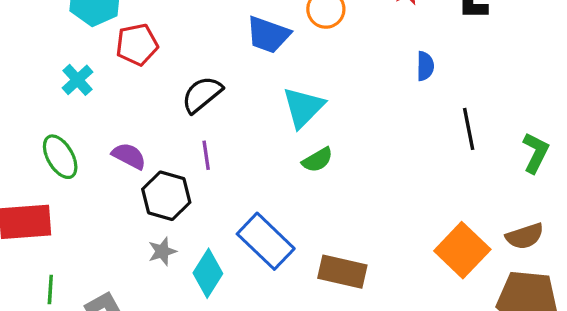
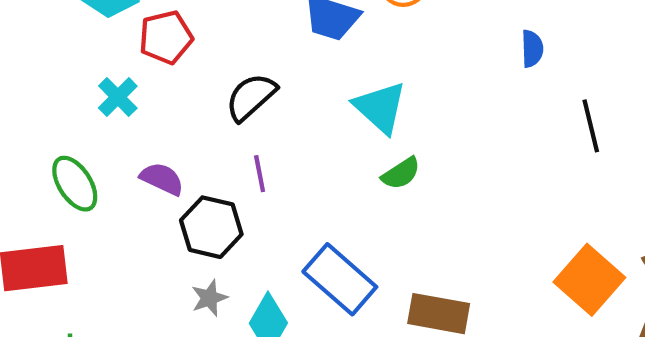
cyan cross: (77, 80) -> (118, 97), moved
cyan triangle: (303, 107) -> (380, 107), turned -30

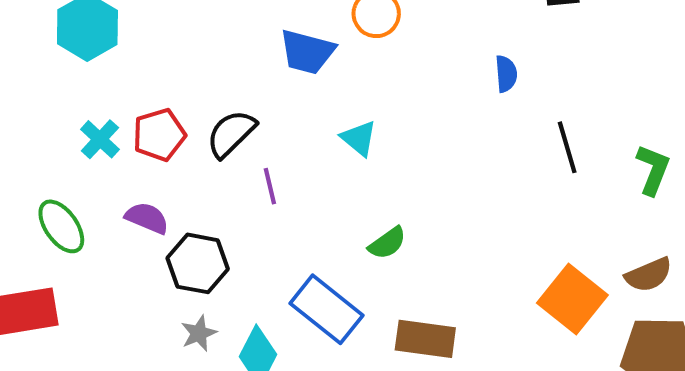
red pentagon: (166, 37) -> (159, 135), moved
cyan triangle: (380, 107) -> (359, 138), size x0.7
green semicircle: (401, 173) -> (387, 243), moved
purple line: (260, 174) -> (270, 186), moved

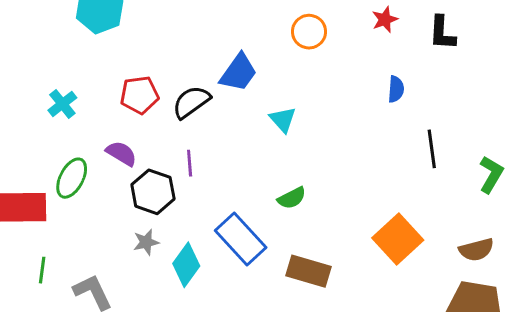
blue trapezoid: (307, 52) -> (238, 73), moved, turned -78
cyan cross: (100, 139) -> (62, 104), moved
purple line: (270, 186) -> (190, 163), moved
green ellipse: (61, 226) -> (72, 178), moved, turned 54
orange square: (572, 299) -> (398, 239), moved

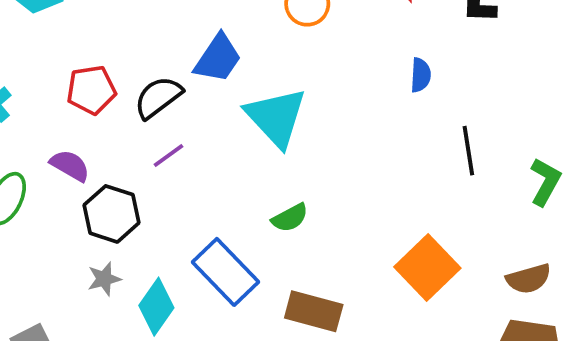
cyan triangle: (283, 119) -> (276, 117), size x1.8
purple line: (190, 163) -> (168, 156), moved, turned 60

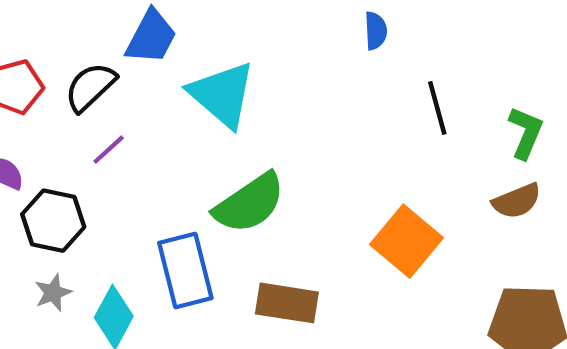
green semicircle: (290, 218) -> (250, 203), size x1.8
blue rectangle: (226, 272) -> (185, 270), turned 36
brown semicircle: (529, 279) -> (517, 201), moved

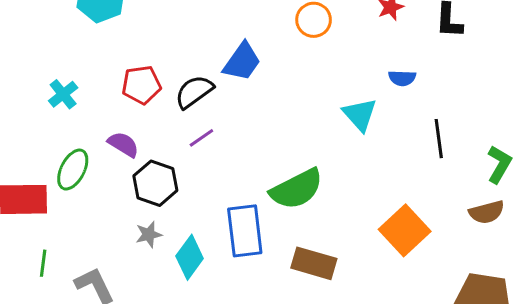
blue semicircle: (376, 31) -> (402, 78), turned 88
cyan triangle: (222, 94) -> (360, 115), moved, size x0.7

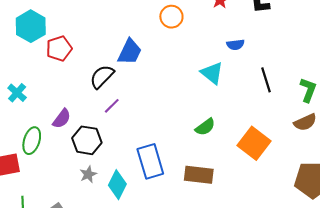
red pentagon: (141, 85) -> (59, 49), moved
purple semicircle: (123, 144) -> (62, 119), turned 105
green semicircle: (297, 189) -> (205, 127), moved, size x0.6

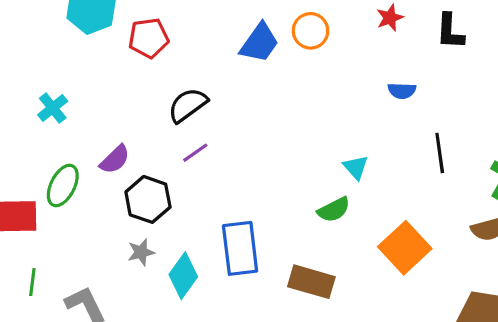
red pentagon: (59, 49) -> (149, 38), moved
blue trapezoid: (130, 52) -> (260, 43), moved
cyan triangle: (212, 73) -> (356, 167), moved, size x0.7

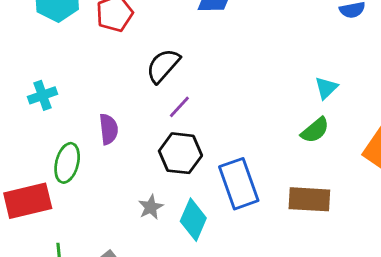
cyan cross: (53, 108) -> (42, 95), turned 32
purple semicircle: (115, 159) -> (109, 129), turned -40
cyan triangle: (356, 167) -> (326, 88), turned 40
black hexagon: (148, 199) -> (180, 153), moved

